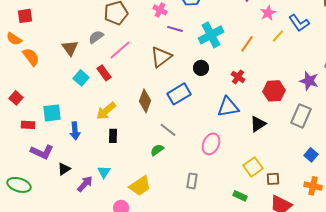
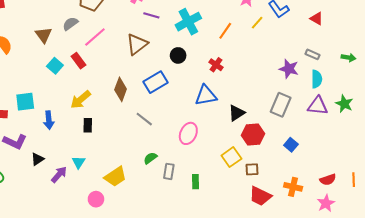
red hexagon: (274, 91) -> (253, 134), moved
green semicircle: (157, 150) -> (150, 158), moved
orange cross: (313, 186) -> (293, 187), moved
green rectangle: (240, 196) -> (196, 182), moved, turned 64

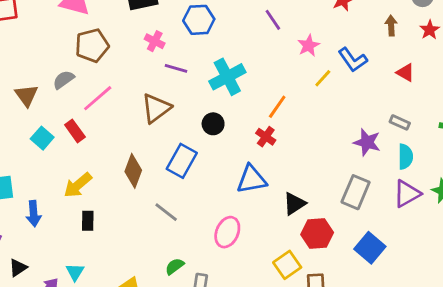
orange line: (225, 31) -> (277, 107), moved
blue rectangle: (155, 82) -> (182, 161), turned -30
purple triangle: (318, 106) -> (407, 194), turned -35
blue square: (291, 145) -> (370, 248), size x1.5

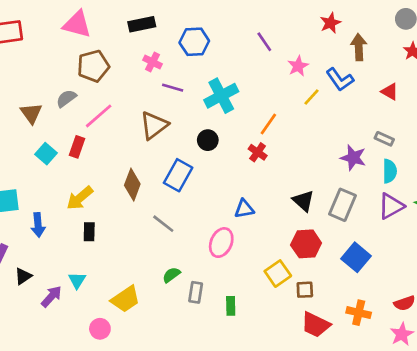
brown arrow: (391, 26) -> (359, 47), moved, size x1.4
red rectangle: (75, 131) -> (77, 147), turned 55
blue triangle: (252, 179) -> (244, 209), moved, size x0.7
black triangle: (294, 204) -> (303, 201), moved, turned -45

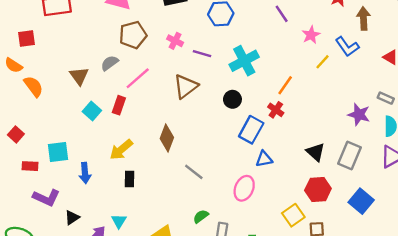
pink cross: (153, 62) -> (175, 41), moved
blue rectangle: (178, 175) -> (251, 130), moved

